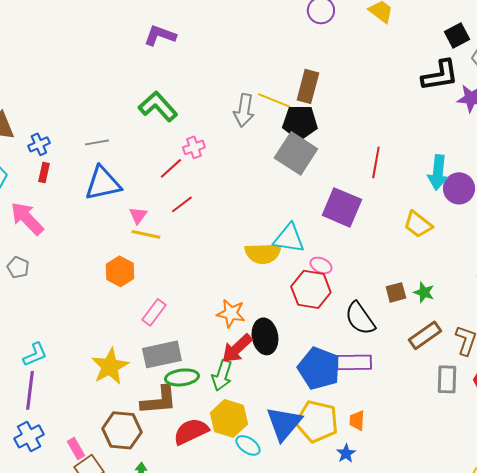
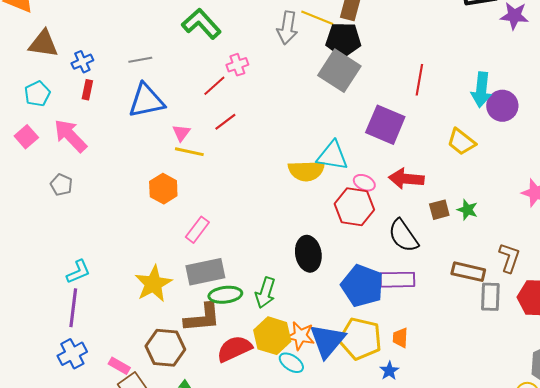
orange star: (231, 313) -> (300, 336), moved
brown rectangle: (425, 335) -> (468, 272), moved, turned 48
red arrow: (237, 348) -> (406, 179), moved, turned 48
pink rectangle: (76, 448) -> (119, 366), turned -30

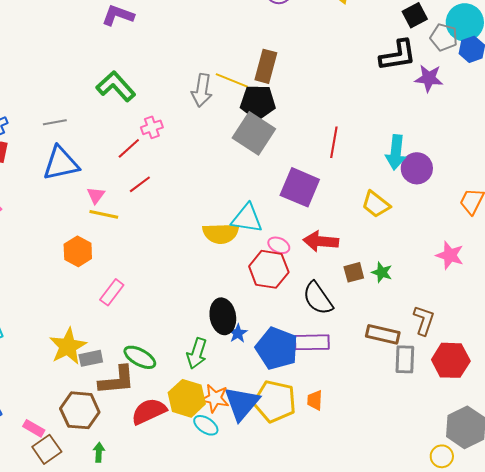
gray rectangle: (205, 272) -> (91, 358), moved, size x0.6
green arrow: (265, 293) -> (197, 353), moved
green ellipse: (225, 295) -> (140, 357), turned 36
blue star: (389, 371) -> (238, 333), moved

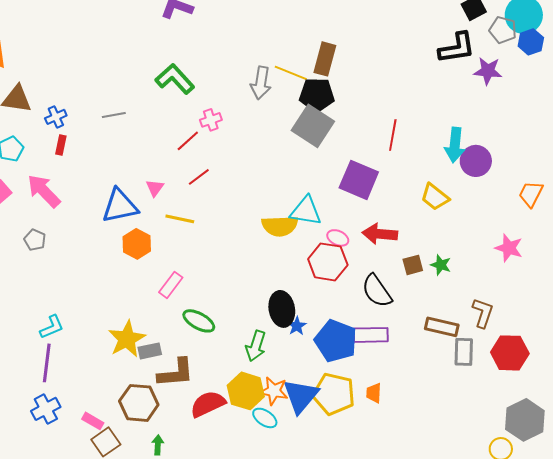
blue triangle: (61, 163) -> (120, 206), moved
yellow line: (104, 214) -> (180, 219), moved
green ellipse: (140, 357) -> (199, 321), moved

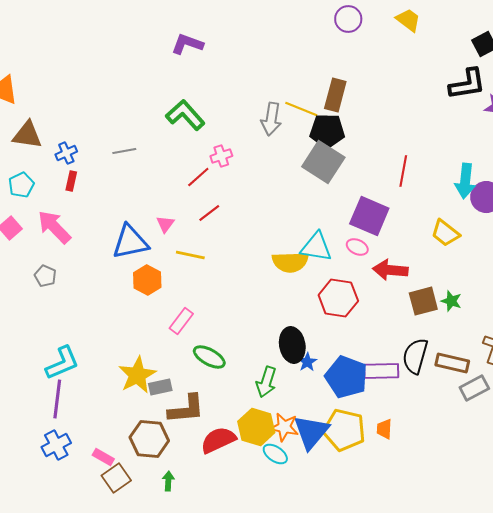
pink ellipse: (338, 238) -> (357, 247), moved
brown square: (413, 265) -> (423, 301), size x1.4
black semicircle: (377, 291) -> (415, 356), moved, turned 51
cyan L-shape: (52, 327) -> (62, 363), size x1.4
gray rectangle: (464, 352) -> (474, 388), turned 60

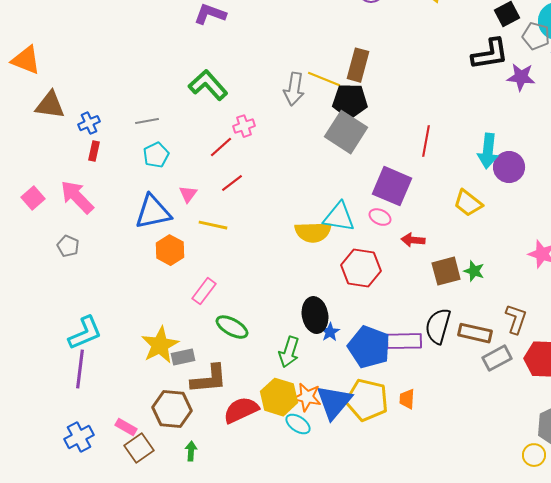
cyan pentagon: (21, 185) -> (156, 155), moved
red arrow: (390, 270) -> (413, 240), size x0.7
blue cross: (56, 445) -> (79, 437), moved

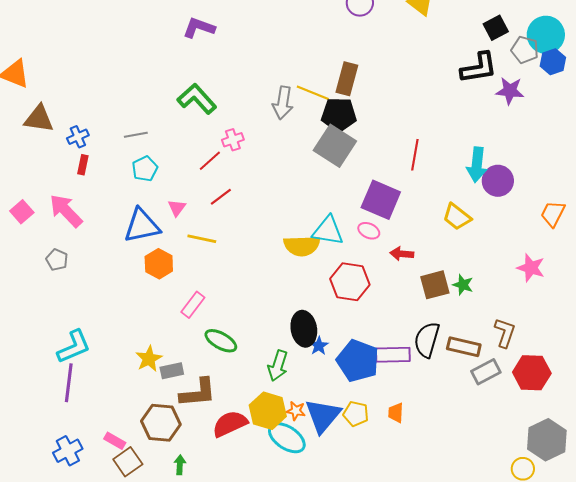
yellow star: (160, 345) -> (149, 359), size x0.7
orange star: (307, 397) -> (296, 411), size x0.7
yellow pentagon: (367, 400) -> (356, 414), size x0.6
cyan ellipse: (298, 424) -> (287, 438), size x1.5

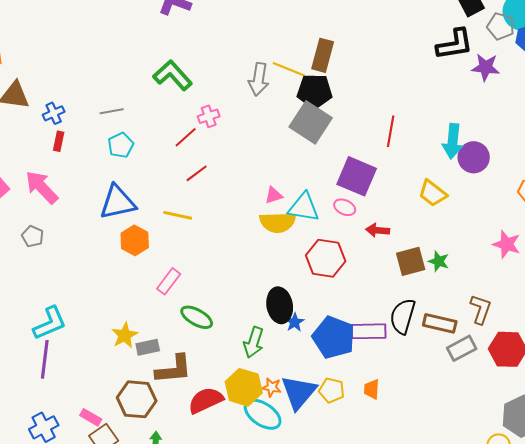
pink triangle: (177, 208) -> (274, 195), moved, turned 36

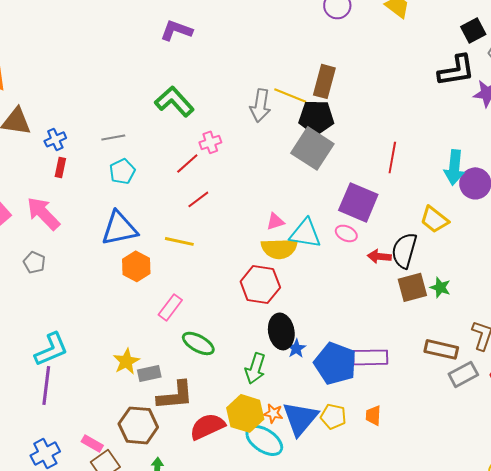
red hexagon: (326, 258) -> (260, 284), moved
black semicircle: (403, 316) -> (404, 250), moved

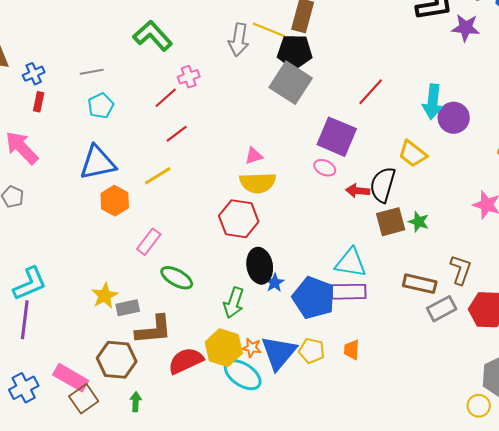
red line: (392, 157) -> (371, 92), turned 32
cyan triangle: (305, 233) -> (351, 263), moved
yellow line: (179, 241) -> (158, 176), turned -44
pink rectangle: (92, 443) -> (71, 378), size x1.6

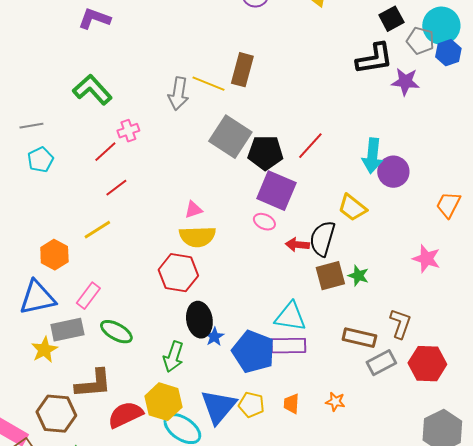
black pentagon: (295, 52) -> (265, 153), moved
blue triangle: (98, 163) -> (37, 298), moved
gray rectangle: (128, 308) -> (67, 330), moved, size x1.4
orange star: (252, 348) -> (335, 402), moved

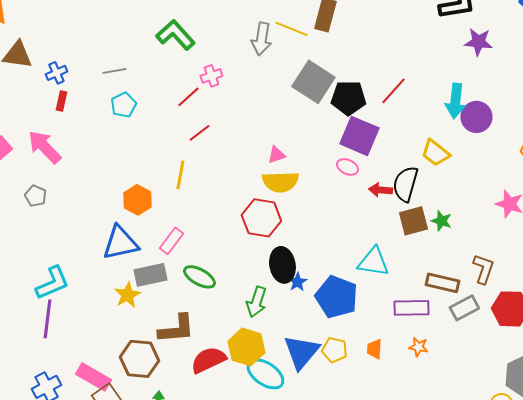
purple star: (405, 82) -> (478, 42), moved
yellow line: (97, 230) -> (180, 175), turned -48
purple rectangle: (288, 346) -> (411, 308), moved

